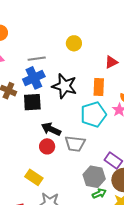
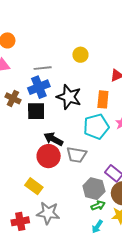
red circle: (47, 146) -> (49, 156), size x1.5

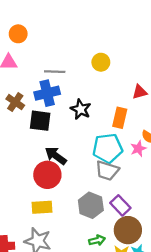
black star: (69, 97) -> (81, 109), size x0.7
gray trapezoid: (77, 155) -> (107, 171), moved
yellow rectangle: (34, 186) -> (42, 207), moved, turned -48
gray hexagon: (94, 189) -> (91, 205), moved

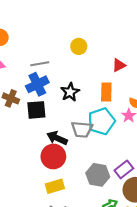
black star: (81, 109) -> (70, 92), turned 30
gray trapezoid: (107, 171) -> (82, 129), moved
purple rectangle: (120, 205) -> (124, 169), turned -72

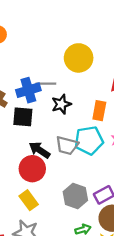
yellow circle: (79, 46) -> (79, 58), size x1.6
gray line: (40, 64) -> (46, 84), moved
yellow rectangle: (55, 186) -> (29, 200), turned 60

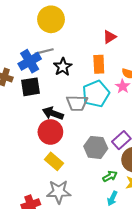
yellow circle: (79, 58) -> (51, 19), moved

